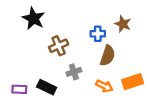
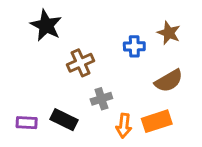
brown semicircle: (108, 56) -> (169, 81), moved, turned 42
orange rectangle: (133, 82) -> (157, 121), moved
orange arrow: (104, 86) -> (124, 126), moved, turned 70

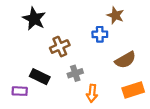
brown star: (169, 33) -> (115, 15), moved
black rectangle: (64, 120) -> (40, 77), moved
orange rectangle: (157, 121) -> (133, 90), moved

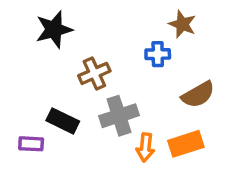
black star: (34, 19) -> (54, 29), turned 30
gray cross: (75, 73) -> (119, 116), size x1.5
orange rectangle: (133, 90) -> (186, 144), moved

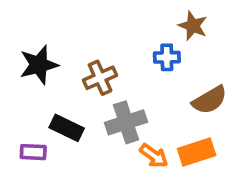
black star: (54, 29) -> (39, 65), moved
orange arrow: (145, 147) -> (154, 156), turned -60

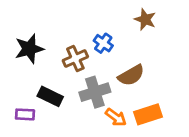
blue cross: (167, 57) -> (103, 43), moved, turned 36
brown semicircle: (210, 100) -> (131, 75), moved

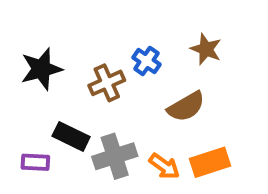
brown star: (145, 19) -> (206, 49), moved
gray cross: (95, 92) -> (115, 156), moved

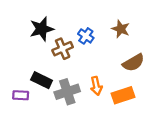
black star: (41, 69) -> (42, 29), moved
brown semicircle: (186, 107) -> (133, 63), moved
orange arrow: (164, 166) -> (96, 86), moved, turned 42

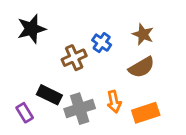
black star: (42, 29) -> (31, 29), moved
brown semicircle: (133, 63) -> (142, 67), moved
purple rectangle: (21, 95) -> (25, 113), turned 56

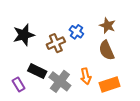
black star: (31, 29) -> (24, 35), moved
brown semicircle: (142, 67) -> (106, 50), turned 96
gray cross: (80, 109) -> (60, 81), turned -35

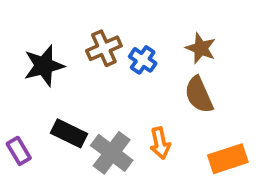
brown cross: (56, 43) -> (104, 48), moved
purple rectangle: (19, 84) -> (19, 151), moved
orange rectangle: (110, 84) -> (228, 159), moved

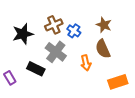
orange arrow: (160, 143) -> (86, 63), moved
gray cross: (112, 153) -> (56, 52), moved

